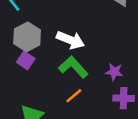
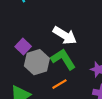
gray hexagon: (27, 37) -> (37, 62), moved

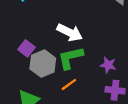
green L-shape: (63, 59) -> (70, 58), turned -65

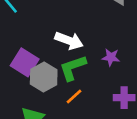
purple square: (27, 48) -> (25, 62), size x1.5
purple star: (108, 65) -> (111, 57), moved

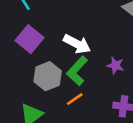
purple square: (25, 62) -> (30, 39), moved
green L-shape: (73, 68) -> (77, 71), turned -36

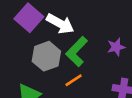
white arrow: (77, 44) -> (60, 24), moved
purple star: (115, 65) -> (116, 47), turned -30

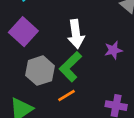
white arrow: (60, 24) -> (76, 34), moved, turned 52
purple star: (116, 47) -> (113, 50), moved

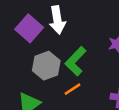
white arrow: (76, 34) -> (57, 20), moved

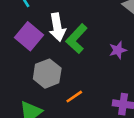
green L-shape: (76, 61) -> (77, 39), moved

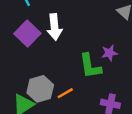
green L-shape: (77, 39) -> (90, 66), moved, turned -56
gray hexagon: (47, 74) -> (40, 89), moved

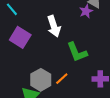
white arrow: (55, 27) -> (54, 26), moved
purple star: (109, 53) -> (86, 11), moved

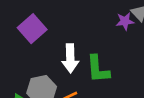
white arrow: (54, 26) -> (70, 58), moved

